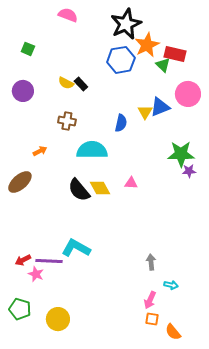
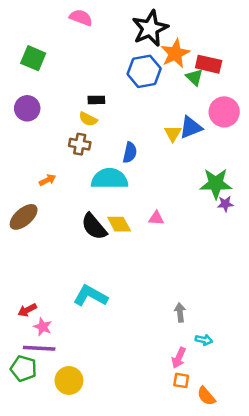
green square: (28, 49) -> (33, 58), size x1.5
yellow semicircle: (66, 83) -> (88, 119), moved
black rectangle: (81, 84) -> (96, 100), turned -48
blue semicircle: (121, 123) -> (130, 152), moved
purple line: (49, 261) -> (39, 348), moved

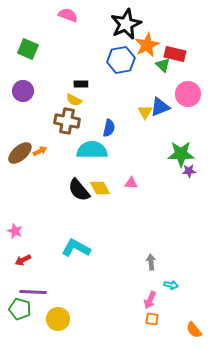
brown cross: (80, 144) -> (67, 121), size x1.4
brown ellipse: (24, 217) -> (20, 153), moved
pink star: (43, 327) -> (15, 231), moved
orange semicircle: (206, 396) -> (194, 330), moved

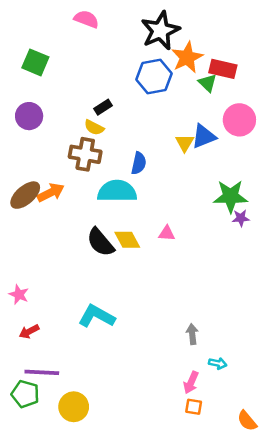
black rectangle: (81, 84) -> (103, 107), turned -32
orange arrow: (40, 151) -> (51, 193), size x1.5

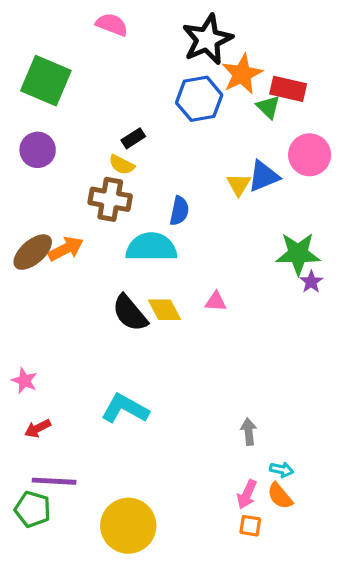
green square: (35, 62) -> (46, 81), size x1.4
purple star: (241, 218) -> (311, 282), turned -30
yellow circle: (74, 407) -> (128, 526), moved, size x1.4
orange semicircle: (247, 421) -> (280, 496), moved

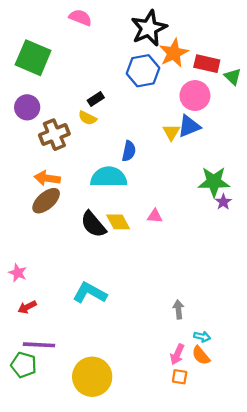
green triangle: (268, 107) -> (233, 77), moved
pink circle: (310, 155) -> (195, 96), moved
brown cross: (110, 199) -> (54, 135), moved, turned -32
orange arrow: (66, 249) -> (47, 178), turned -145
brown ellipse: (33, 252) -> (46, 201), moved

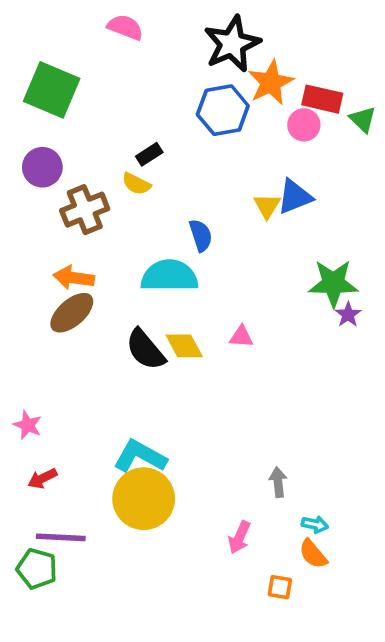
pink circle: (195, 96) -> (304, 125), moved, size x0.7
blue semicircle: (129, 151) -> (201, 235), turned -30
pink arrow: (177, 354) -> (239, 537), moved
yellow circle: (92, 377) -> (144, 499), moved

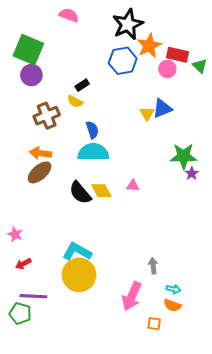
purple circle: (42, 167) -> (31, 75), moved
blue semicircle: (201, 235) -> (92, 130), moved
pink arrow: (239, 537) -> (132, 296), size x1.6
orange semicircle: (313, 554) -> (172, 305), turned -30

